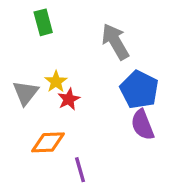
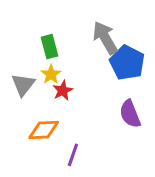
green rectangle: (43, 22) -> (50, 47), moved
blue pentagon: (139, 90) -> (127, 63), moved
purple line: (80, 170) -> (73, 155), turned 35

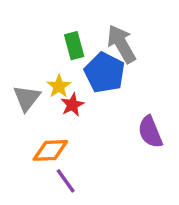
green rectangle: (50, 47) -> (74, 46), moved
blue pentagon: (127, 63) -> (105, 73), moved
purple line: (73, 155) -> (66, 181), moved, turned -55

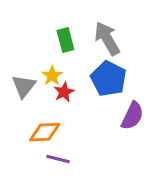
blue pentagon: (105, 73) -> (109, 79), moved
purple semicircle: (150, 132) -> (132, 116), turned -132
purple line: (66, 181) -> (58, 159), turned -40

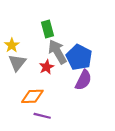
gray arrow: (107, 38) -> (57, 52), moved
yellow star: (52, 76) -> (12, 45), moved
purple semicircle: (132, 116) -> (83, 80), moved

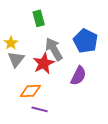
green rectangle: (48, 29) -> (39, 18), moved
blue pentagon: (79, 57) -> (86, 41), moved
red star: (47, 67) -> (44, 63), size x1.5

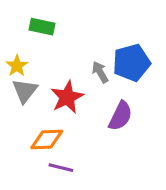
green rectangle: (39, 18) -> (42, 27), moved, turned -63
blue pentagon: (86, 41) -> (131, 63), turned 30
gray arrow: (54, 49) -> (100, 72), moved, size x0.6

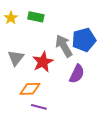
green rectangle: (42, 27) -> (36, 17), moved
yellow star: (17, 66) -> (11, 18), moved
gray arrow: (100, 72) -> (64, 46), size x1.6

